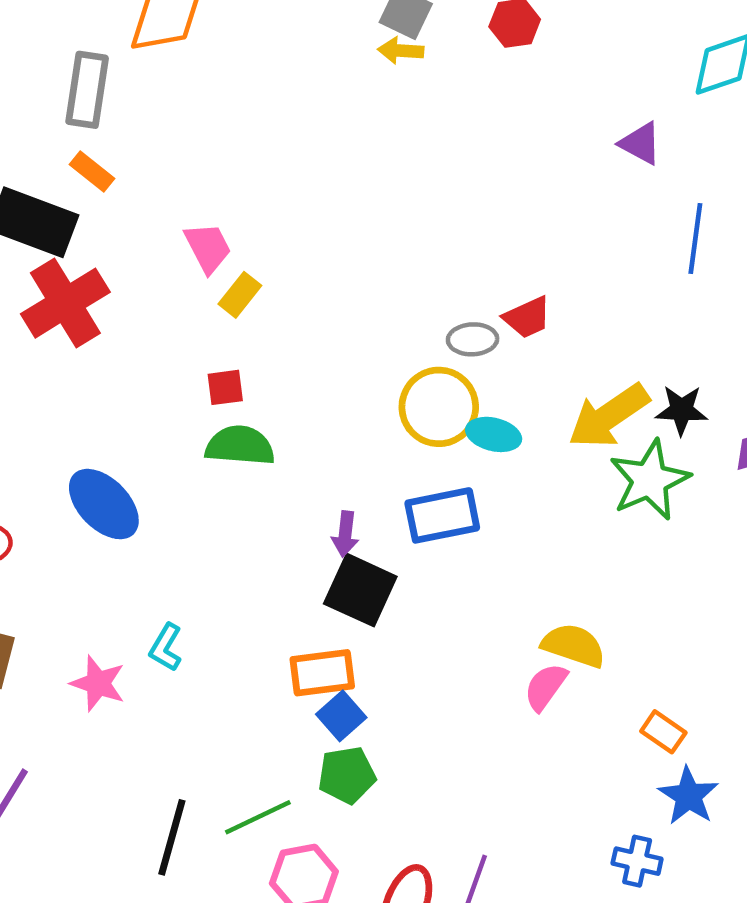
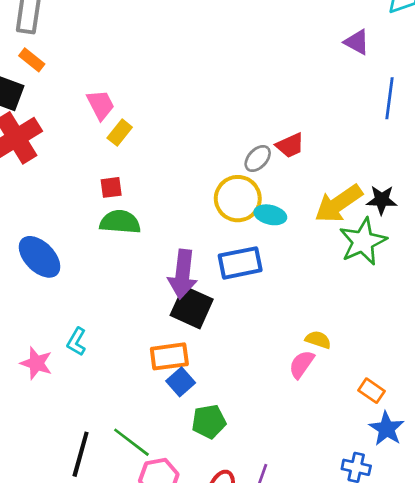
gray ellipse: (473, 339) -> (258, 159), turned -44
purple arrow: (345, 534) -> (183, 274), size x1.8
yellow semicircle: (574, 646) -> (318, 340), size x0.7
green pentagon: (347, 775) -> (209, 422), moved
green line: (258, 817) -> (131, 442), turned 63

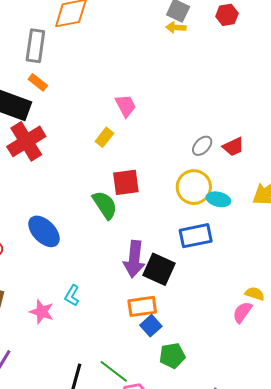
pink trapezoid: (101, 105) -> (126, 106), moved
gray ellipse: (258, 159) -> (202, 146), moved
red square: (111, 187) -> (126, 182), moved, size x1.6
green semicircle: (120, 222) -> (105, 205), turned 52
purple arrow: (183, 274) -> (134, 259), moved

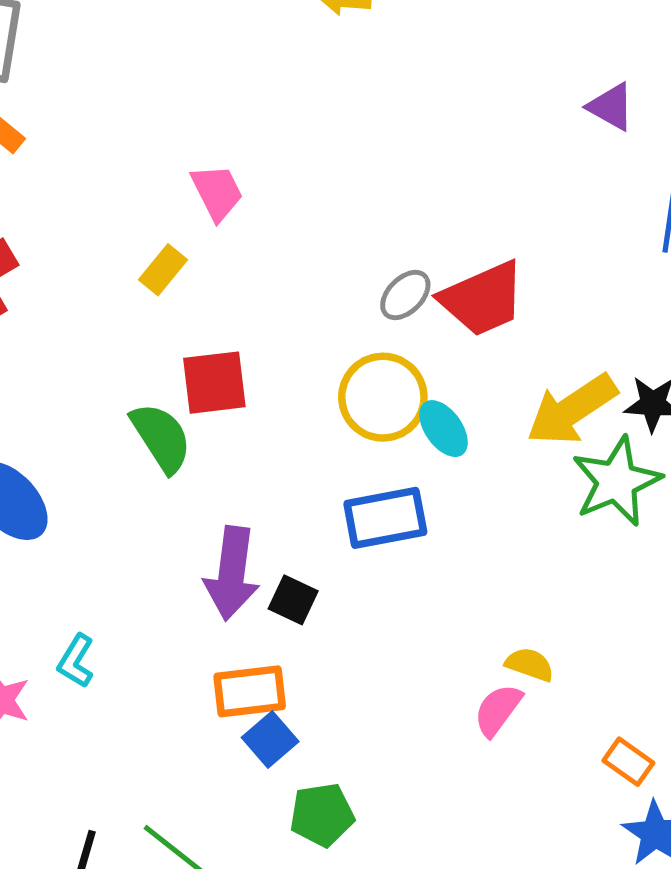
red trapezoid: (233, 147) -> (483, 299), size x1.6
cyan ellipse: (218, 199) -> (444, 429), turned 40
black square: (159, 269) -> (293, 600), size x0.6

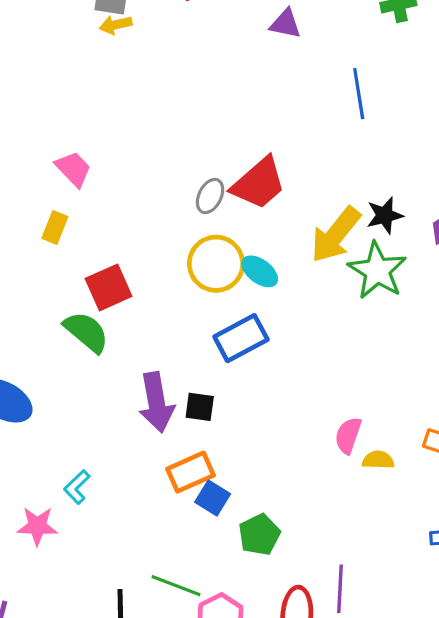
purple triangle: (611, 107) -> (285, 24), moved
cyan L-shape: (76, 661) -> (77, 487), turned 32
yellow semicircle: (530, 664) -> (378, 460), moved

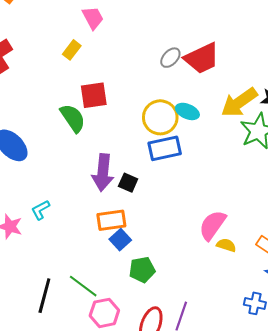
yellow circle: (216, 264) -> (160, 117), moved
cyan ellipse: (260, 271) -> (187, 111), turned -30
pink semicircle: (348, 435) -> (212, 225), size x1.4

